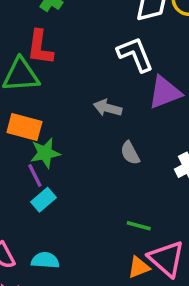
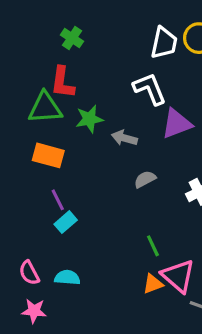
green star: (45, 153) -> (89, 119), moved
gray semicircle: (130, 153) -> (145, 179), turned 90
green line: (139, 226) -> (153, 246), turned 50

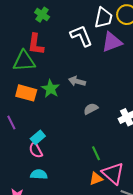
white L-shape: (150, 89) -> (81, 36), moved
green star: (89, 119) -> (51, 89), moved, turned -30
purple triangle: (177, 124) -> (112, 42), moved
purple line: (58, 200) -> (11, 123), moved
pink semicircle: (29, 273) -> (36, 150), moved

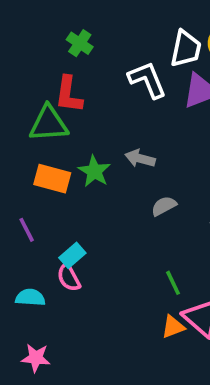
cyan semicircle: (39, 174) -> (30, 297), moved

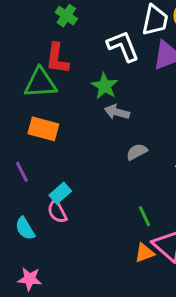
green star: (94, 171) -> (105, 86), moved
cyan semicircle: (30, 297) -> (25, 228), turned -125

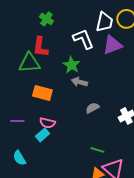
orange rectangle: (43, 129) -> (42, 93), moved
purple line: (22, 172) -> (17, 121), turned -64
pink semicircle: (57, 212) -> (47, 123), moved, turned -49
green line: (144, 216) -> (97, 150), turned -48

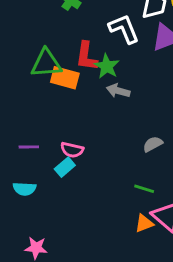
red L-shape: (40, 47) -> (86, 56), moved
orange rectangle: (42, 93) -> (65, 78), moved
gray semicircle: (92, 108) -> (153, 144), moved
cyan semicircle: (19, 158) -> (25, 189), moved, turned -56

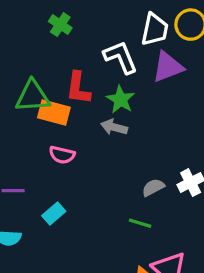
green star: (107, 66) -> (121, 99), moved
pink semicircle: (72, 150) -> (62, 155), moved
green line: (144, 189) -> (140, 223), moved

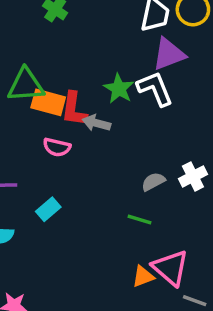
white L-shape: (121, 57) -> (155, 89), moved
red L-shape: (78, 88) -> (74, 109), moved
gray arrow: (114, 127) -> (96, 123), moved

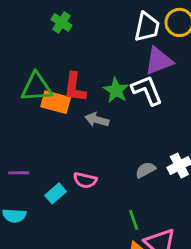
red L-shape: (74, 109) -> (75, 87), moved
pink semicircle: (57, 147) -> (85, 180), moved
green line: (140, 220) -> (134, 220), moved, turned 54

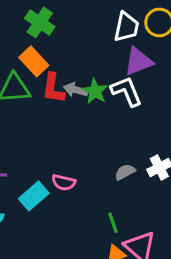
green cross: (61, 22) -> (40, 22), size x1.4
orange rectangle: (56, 102) -> (34, 61), moved, turned 32
gray arrow: (97, 120) -> (76, 90), moved
cyan rectangle: (56, 193) -> (34, 196), size x1.4

